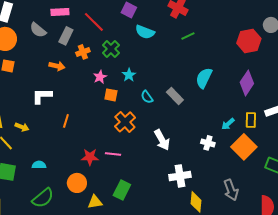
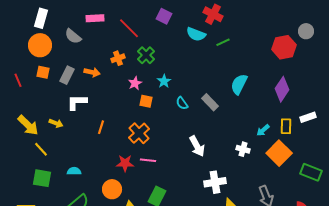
cyan semicircle: (145, 32) -> (196, 34), moved
gray rectangle: (66, 36) -> (67, 75), moved
orange cross: (125, 122) -> (139, 133), moved
yellow arrow: (22, 127) -> (56, 123), moved

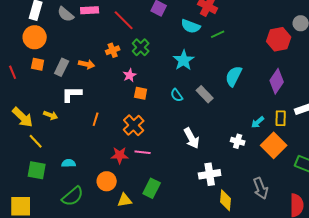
gray semicircle: (73, 36) -> (66, 14), moved
cyan star: (164, 81) -> (184, 60), moved, size x1.5

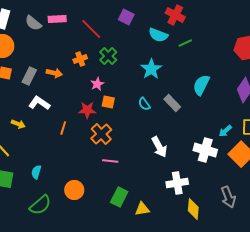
white L-shape: (72, 94) -> (39, 103), turned 35
white cross: (238, 141) -> (205, 150), size x1.6
red star: (120, 155) -> (87, 110), moved
cyan semicircle: (69, 163) -> (36, 172), turned -72
yellow triangle: (125, 200) -> (142, 209), moved

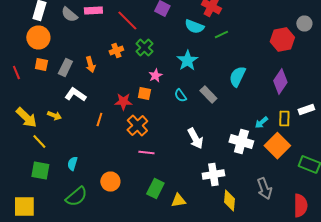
orange arrow: (54, 73) -> (90, 64), turned 63
pink star: (97, 84) -> (155, 76), moved

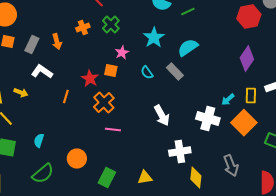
cyan semicircle: (237, 76) -> (188, 48), moved, turned 30
red star: (123, 102) -> (90, 78), turned 30
green rectangle: (155, 188) -> (107, 178), moved

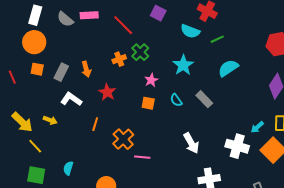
orange cross: (83, 28) -> (119, 59), moved
cyan semicircle: (188, 48) -> (228, 68), moved
orange square: (111, 70) -> (148, 103), moved
red star: (90, 78) -> (107, 92), moved
orange cross: (104, 102) -> (123, 139), moved

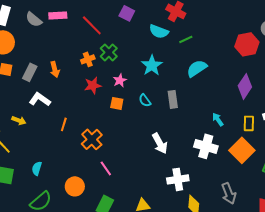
red star: (107, 92) -> (93, 85), moved, turned 30
gray rectangle: (204, 99) -> (173, 99), turned 36
cyan arrow: (257, 127) -> (218, 119), moved, turned 96
pink line: (142, 157) -> (106, 168), moved, turned 49

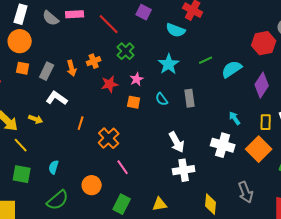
green line: (186, 39) -> (206, 60), moved
orange cross: (88, 59) -> (94, 61), moved
cyan semicircle: (197, 68) -> (232, 69), moved
white cross: (178, 179) -> (184, 170), moved

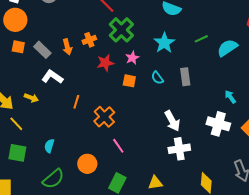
green cross: (126, 51) -> (121, 30), size x1.4
gray rectangle: (47, 71) -> (42, 50), turned -72

